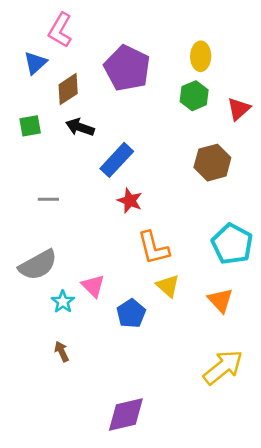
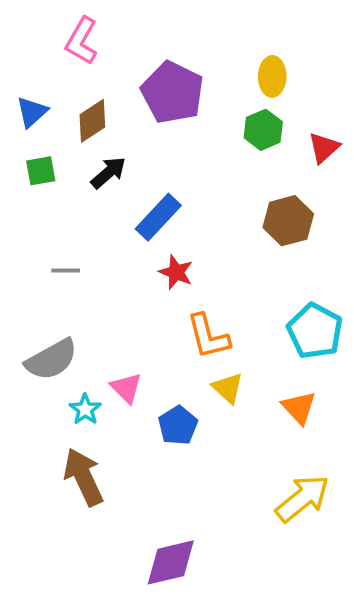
blue triangle: (35, 63) -> (32, 112), moved
black arrow: (80, 127) -> (108, 173), turned 120
brown arrow: (62, 352) -> (83, 477), size x2.0

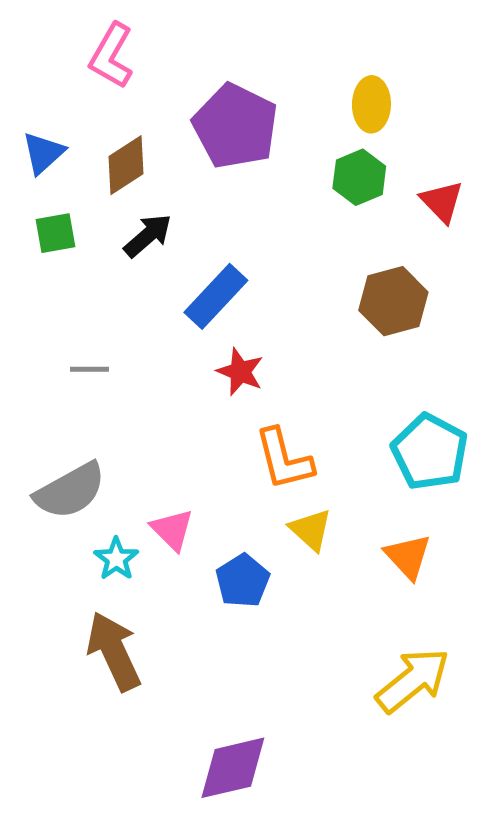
red triangle: (324, 148) -> (442, 202), turned -32

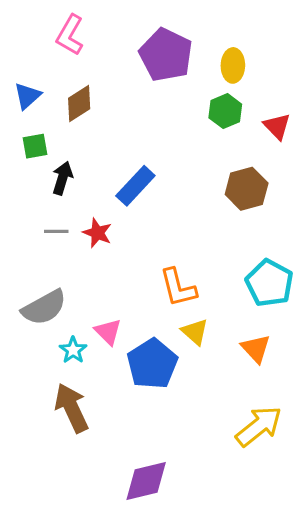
purple pentagon: (235, 126) -> (166, 55), moved
black arrow: (148, 236) -> (62, 178), moved, turned -32
red star: (240, 372) -> (97, 233), moved
blue pentagon: (243, 581) -> (152, 364), size x1.5

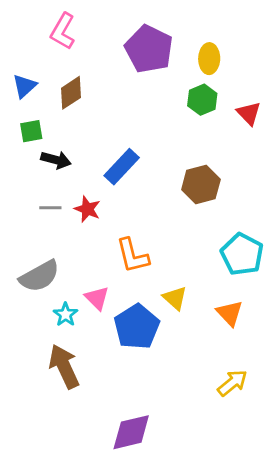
black arrow: (62, 178) -> (56, 160), turned 88
brown hexagon: (247, 189) -> (201, 184), moved
orange L-shape: (178, 288) -> (133, 256), moved
yellow arrow: (259, 426) -> (232, 383), size x0.7

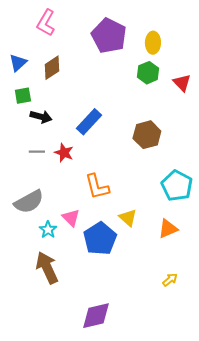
orange triangle: (230, 313) -> (168, 229), turned 50
yellow arrow: (232, 383) -> (170, 280), size x0.7

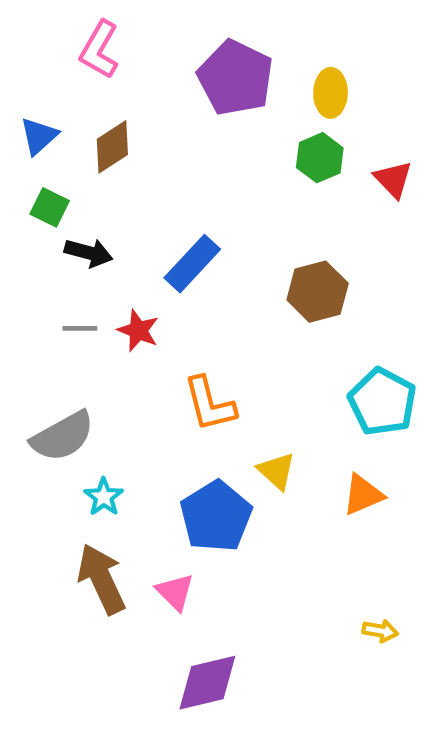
green square: (23, 96) -> (50, 207), turned 36
pink triangle: (71, 218) -> (175, 592), moved
yellow arrow: (170, 280) -> (380, 631), moved, turned 49

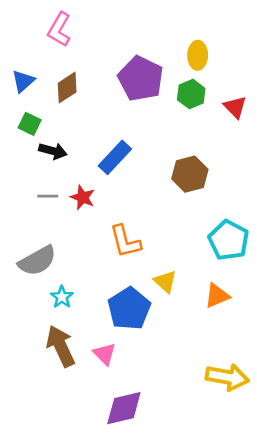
purple pentagon: (235, 78) -> (141, 79), moved
yellow arrow: (380, 631) -> (227, 377), size x2.0

